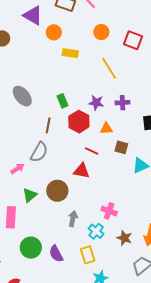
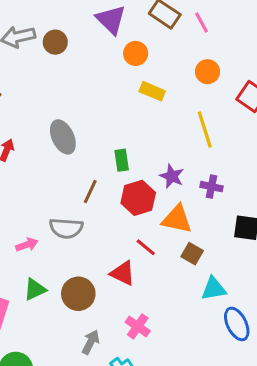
orange triangle: (106, 128) -> (177, 219), size x1.5
gray semicircle: (39, 152) -> (66, 228), turned 50
pink cross: (109, 211) -> (138, 326), moved

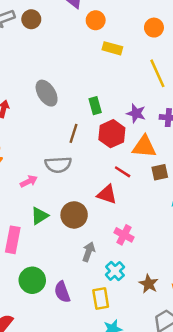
brown square: (192, 254) -> (160, 172), turned -35

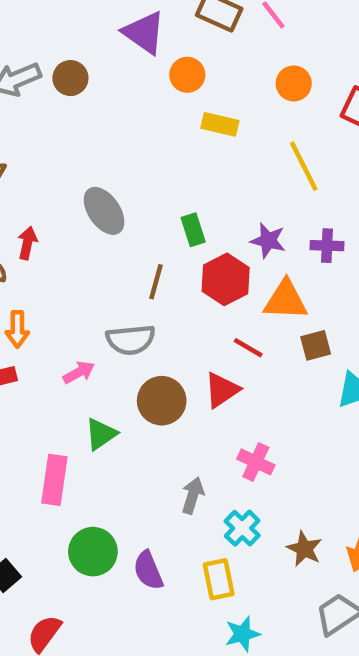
red triangle: (107, 194) -> (222, 390), turned -50
brown circle: (74, 215) -> (162, 401), moved

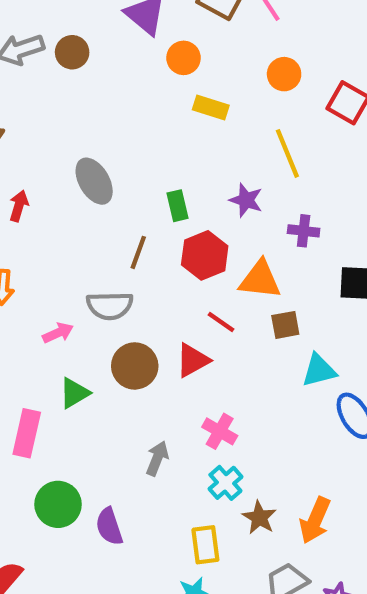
purple star: (268, 241) -> (246, 200), moved
cyan cross: (242, 528) -> (225, 483), moved
yellow rectangle: (219, 579) -> (205, 545), moved

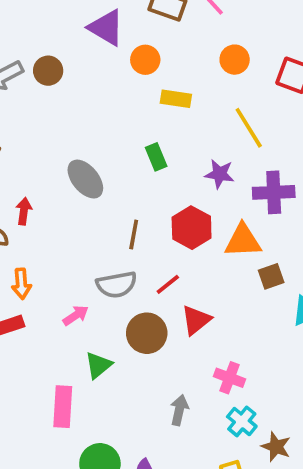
green rectangle: (177, 206) -> (156, 157), moved
purple cross: (304, 231) -> (274, 192), size x1.5
red line: (221, 322) -> (168, 284), moved, turned -64

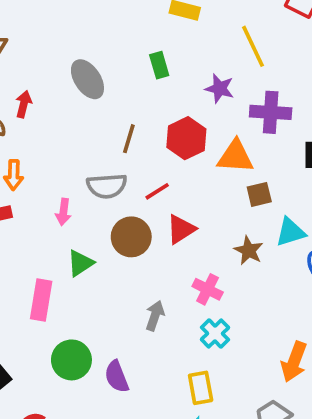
pink arrow: (76, 315) -> (63, 212), turned 125
brown star: (276, 447) -> (249, 250), moved

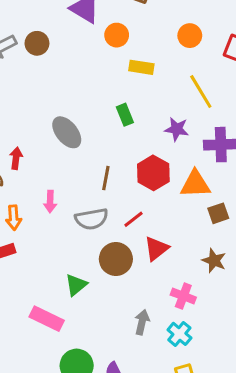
pink arrow: (63, 212) -> (50, 202), moved
pink rectangle: (41, 300) -> (47, 319), turned -68
cyan cross: (215, 334) -> (179, 334), moved

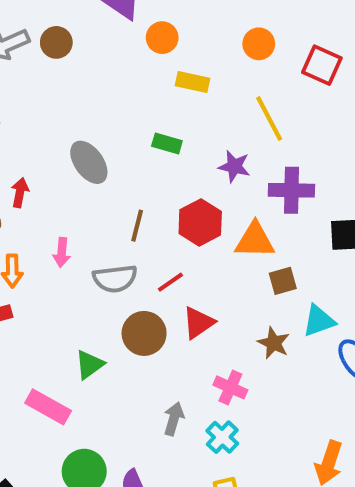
green rectangle: (125, 115) -> (167, 143), turned -55

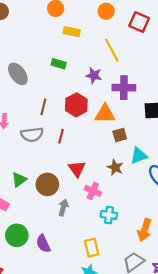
red line: (170, 282) -> (61, 136), turned -40
red triangle: (198, 323) -> (77, 169), moved, turned -30
brown circle: (144, 333) -> (47, 184), moved
cyan cross: (222, 437) -> (109, 215), moved, turned -35

